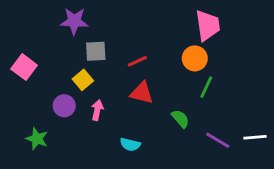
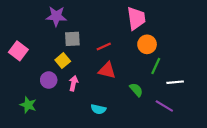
pink trapezoid: (208, 25) -> (136, 18), moved
white line: (255, 137) -> (175, 82), moved

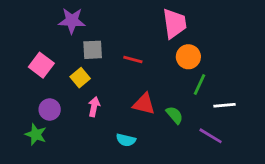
red line: (104, 46) -> (133, 60), turned 40
pink square: (18, 51) -> (41, 65), moved
red triangle: (107, 70) -> (144, 104), moved
purple circle: (49, 80) -> (50, 109), moved

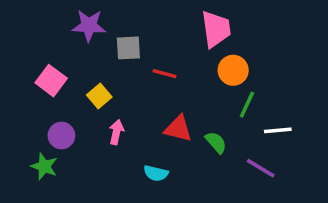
gray square: (93, 50) -> (128, 48), moved

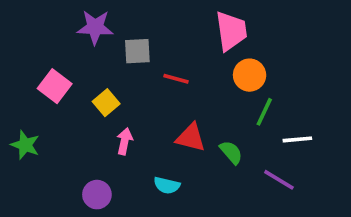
purple circle: (61, 136) -> (97, 195), moved
green star: (44, 166) -> (25, 145), moved

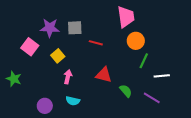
purple star: (95, 27) -> (50, 28), moved
green semicircle: (231, 152) -> (126, 91), moved
cyan semicircle: (167, 185) -> (73, 101), moved
purple circle: (97, 195) -> (45, 106), moved

